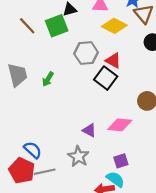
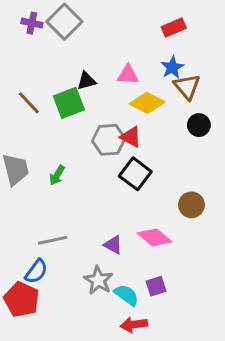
red triangle: (113, 61) -> (131, 137), moved
pink diamond: (120, 125) -> (155, 237), turned 35
blue semicircle: (33, 150) -> (36, 271), turned 84
gray line: (45, 172) -> (53, 240), moved
cyan semicircle: (115, 179) -> (126, 295), moved

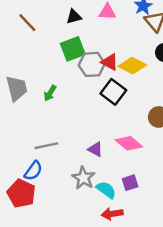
brown line: (29, 103) -> (27, 23), moved
green square: (69, 103) -> (73, 49), moved
yellow diamond: (147, 103) -> (132, 66), moved

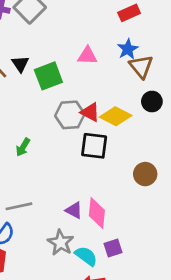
black triangle: (74, 17) -> (20, 64), moved, turned -49
green square: (73, 49) -> (48, 76), moved
black square: (113, 92) -> (94, 146), turned -30
pink diamond: (129, 143) -> (97, 213), moved, turned 56

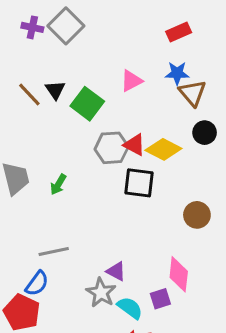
blue star: (128, 49) -> (177, 73), turned 30
pink triangle: (87, 56) -> (131, 81), turned -30
green square: (48, 76) -> (87, 104), turned -32
purple triangle: (74, 210) -> (116, 271), moved
pink diamond: (97, 213) -> (179, 274), moved

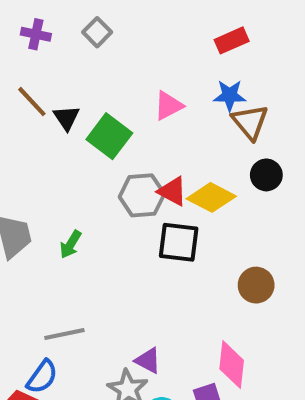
gray square: (66, 26) -> (97, 32), moved, size x0.6
brown line: (29, 95) -> (32, 102), moved

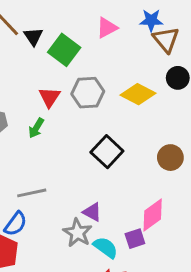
red triangle: (173, 191) -> (49, 97), moved, turned 35
black square: (179, 242) -> (107, 152), moved, turned 36
pink diamond: (232, 365) -> (153, 215), turned 48

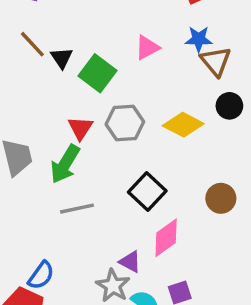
green arrow: (36, 128) -> (65, 164), size x1.6
gray line: (32, 193) -> (77, 209), moved
pink diamond: (153, 215) -> (166, 238), moved

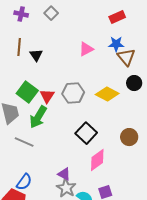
brown line: (32, 44) -> (19, 47), turned 48
green square: (98, 73) -> (27, 92), moved
gray line: (77, 209) -> (24, 142), moved, turned 36
purple triangle: (130, 262) -> (64, 174), moved

